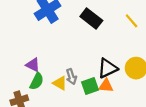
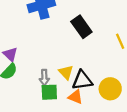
yellow triangle: (60, 83) -> (66, 72), moved
green square: (90, 86) -> (49, 92), moved

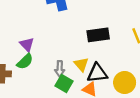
black rectangle: (81, 27) -> (98, 35), moved, turned -65
green square: (49, 92) -> (64, 83), turned 30

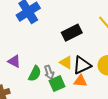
green semicircle: (25, 61) -> (35, 74), moved
green square: (64, 83) -> (57, 84), turned -35

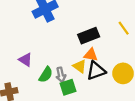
orange triangle: (80, 81) -> (91, 55), moved

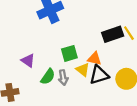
black rectangle: (89, 36) -> (113, 34), moved
green square: (68, 87) -> (69, 53), moved

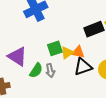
purple triangle: (28, 61) -> (17, 56), size x1.5
yellow triangle: (83, 70) -> (67, 53), moved, turned 48

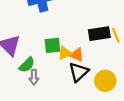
black triangle: (83, 67) -> (79, 72), turned -36
gray arrow: (50, 71) -> (34, 77), moved

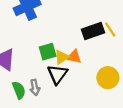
green semicircle: (27, 65) -> (19, 90), moved, turned -56
black triangle: (79, 72) -> (57, 74), moved

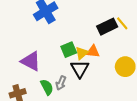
gray arrow: (35, 87) -> (61, 83), turned 40

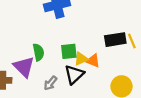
purple triangle: (31, 61) -> (24, 67), moved
green semicircle: (47, 87) -> (38, 52), moved

